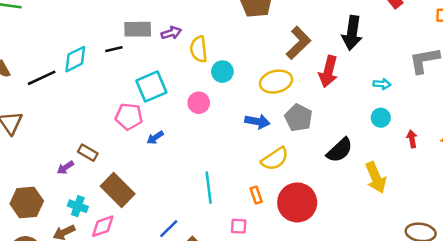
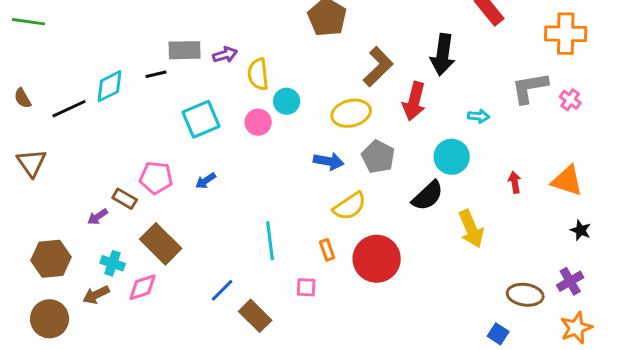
pink circle: (199, 103) -> (258, 122), moved
pink pentagon: (129, 116) -> (156, 178), moved
cyan circle: (381, 118) -> (452, 157), moved, size x1.5

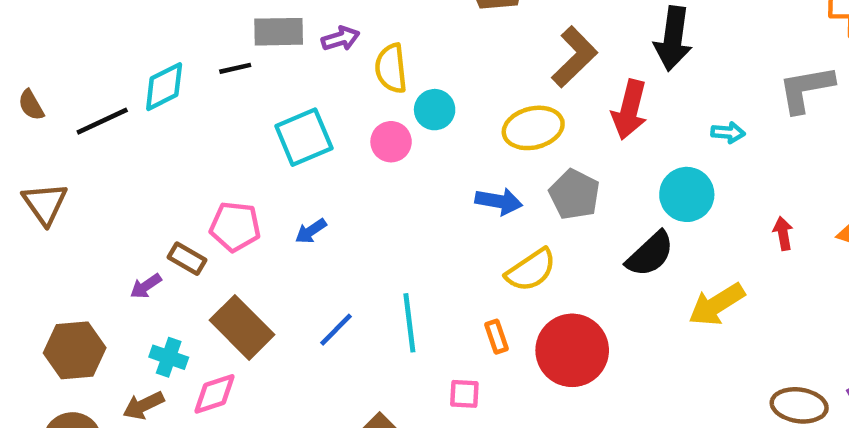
yellow arrow: (471, 229) -> (717, 304), turned 81
blue line: (222, 290) -> (336, 330), moved

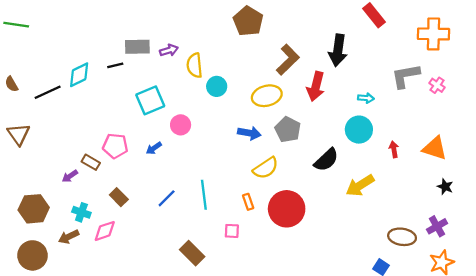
pink circle: (391, 142) -> (181, 125), moved
cyan circle: (687, 194) -> (359, 130), moved
brown rectangle: (242, 327) -> (119, 197), size x0.6

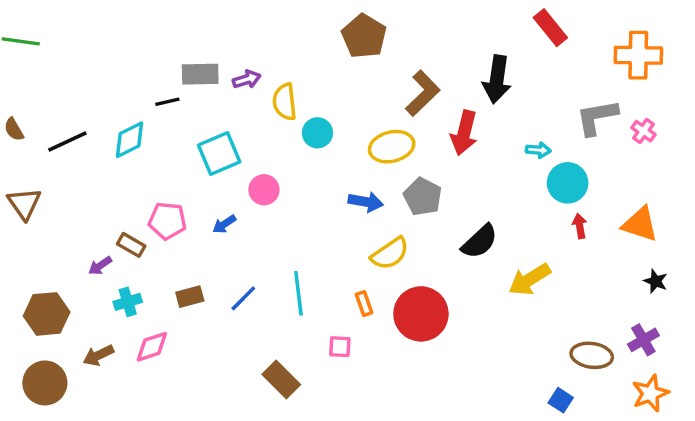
cyan diamond: (79, 75) -> (129, 140), moved
cyan circle: (359, 130) -> (568, 183), moved
brown rectangle: (119, 197) -> (190, 297), moved, turned -60
cyan cross: (81, 212) -> (128, 302), moved, turned -36

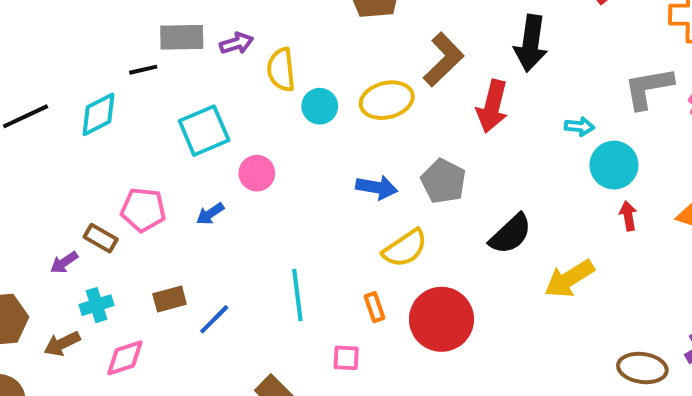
yellow ellipse: (392, 147) -> (387, 100), moved
blue line: (243, 298) -> (214, 319), moved
brown arrow: (98, 355) -> (62, 344), moved

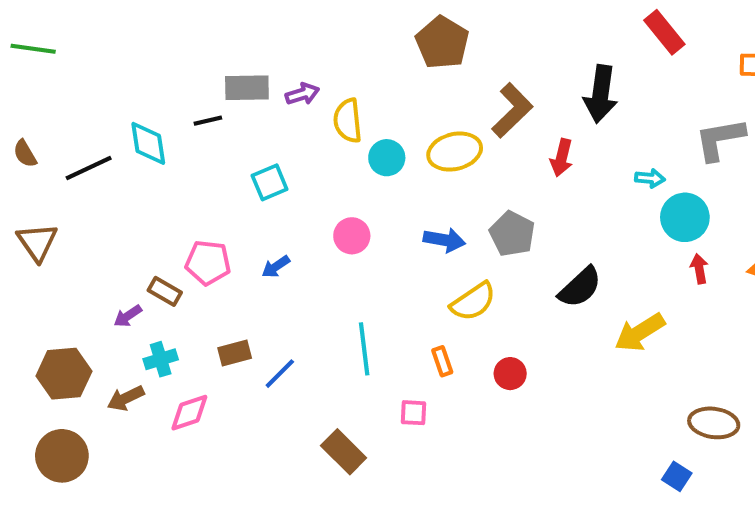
red arrow: (492, 106) -> (562, 158), size x0.7
cyan diamond: (99, 114) -> (148, 143), moved, turned -72
cyan square: (204, 131) -> (270, 182), size x0.7
pink circle: (257, 173) -> (352, 236), moved
red circle: (441, 319) -> (510, 374), size x0.5

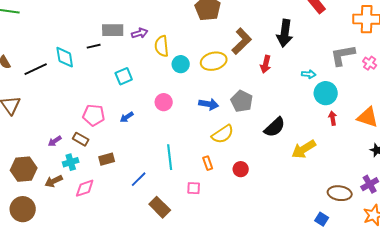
brown rectangle: (165, 291) -> (81, 139), moved
blue line: (280, 374) -> (139, 179), moved

